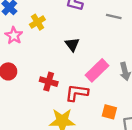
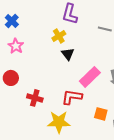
yellow cross: (37, 22) -> (59, 36), moved
red cross: (49, 82) -> (35, 98), moved

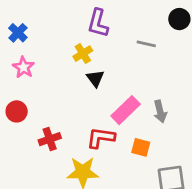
red cross: (35, 98) -> (50, 139), turned -35
orange square: (101, 114) -> (141, 147), moved

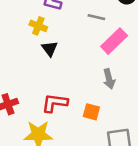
yellow cross: (83, 54) -> (38, 26), turned -36
pink rectangle: (126, 110) -> (114, 41), moved

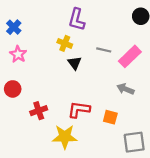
gray line: (96, 17) -> (104, 50), moved
gray arrow: (109, 79) -> (125, 89), turned 126

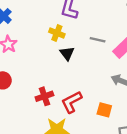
red L-shape: (79, 110) -> (72, 102), turned -35
red cross: (39, 111) -> (44, 96), moved

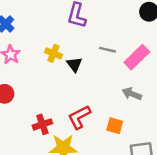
yellow cross: (57, 33) -> (53, 53), moved
red cross: (44, 96) -> (42, 124), moved

